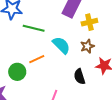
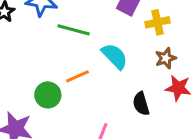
brown star: (87, 46) -> (166, 58), moved

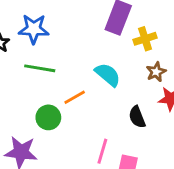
green line: (74, 30) -> (40, 68), moved

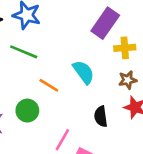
orange line: (75, 97) -> (49, 85), turned 48
green circle: (48, 117) -> (27, 111), moved

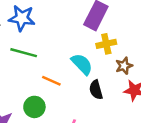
yellow cross: (125, 48) -> (106, 44), moved
black semicircle: (101, 117) -> (96, 90), moved

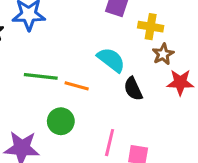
yellow cross: (106, 44) -> (151, 27), moved, turned 30
green line: (24, 53) -> (41, 76), moved

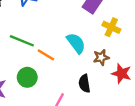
brown star: (163, 54) -> (101, 57), moved
black semicircle: (133, 89) -> (84, 83), moved

